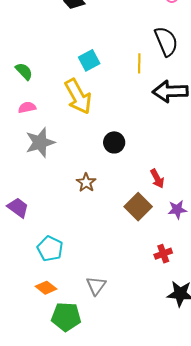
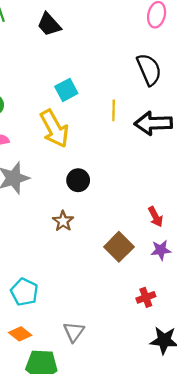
yellow line: (139, 63) -> (114, 110), moved
black circle: (114, 142) -> (78, 180), moved
red arrow: (157, 179) -> (155, 217), moved

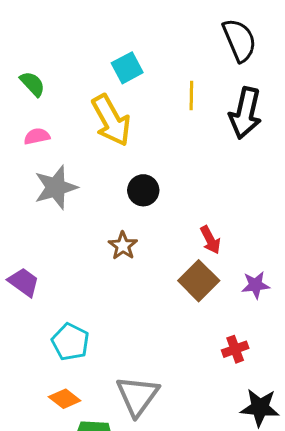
black arrow: (153, 123) -> (245, 113), turned -75
red arrow: (155, 217) -> (210, 240), moved
gray triangle: (74, 332) -> (137, 396), size x1.5

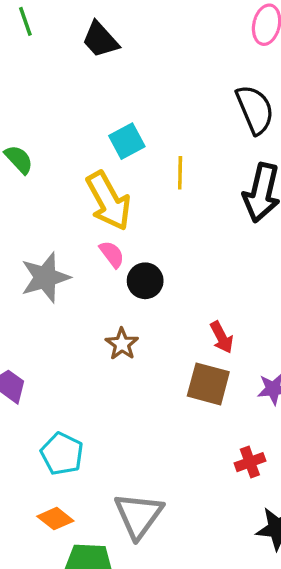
yellow line: (191, 96) -> (180, 173), moved
pink semicircle: (37, 136) -> (112, 254), moved, turned 65
brown square: (199, 281) -> (208, 384), turned -30

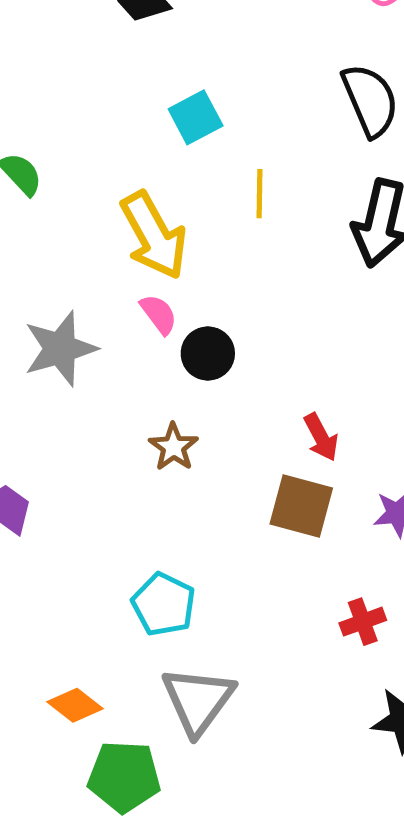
cyan square: (127, 141) -> (196, 117), moved
cyan pentagon: (62, 454) -> (164, 604), moved

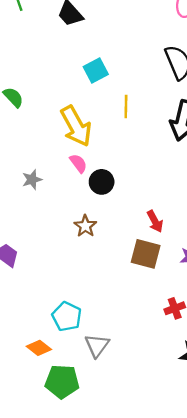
gray star: (60, 349) -> (32, 180), size x0.6
cyan pentagon: (164, 604) -> (67, 316), moved
gray triangle: (198, 700) -> (97, 345), size x0.7

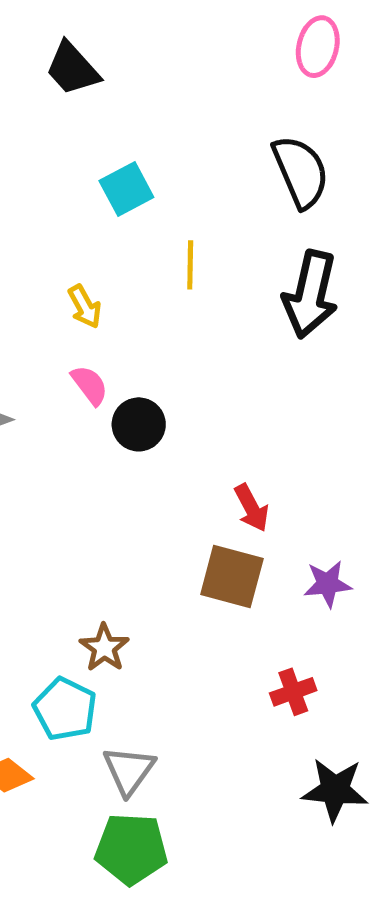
yellow arrow: (76, 126) -> (85, 307), size x0.5
brown star: (85, 226) -> (104, 648), moved
green pentagon: (62, 381) -> (131, 849), moved

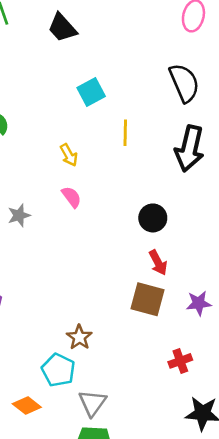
black circle: (139, 424) -> (153, 218), moved

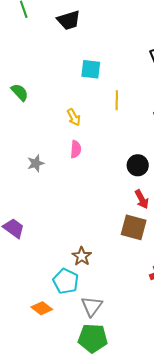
black trapezoid: (62, 28) -> (69, 20), turned -65
cyan square: (91, 92) -> (91, 69), turned 35
pink semicircle: (71, 197) -> (76, 149), turned 42

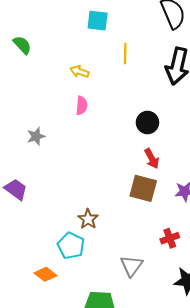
yellow arrow: (74, 117) -> (80, 72), turned 138
gray star: (36, 163) -> (36, 136), moved
gray triangle: (92, 306) -> (132, 266), moved

